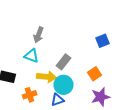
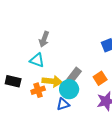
gray rectangle: (64, 62) -> (74, 75), moved
orange cross: (30, 95) -> (38, 90), moved

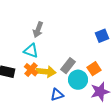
cyan circle: (69, 89) -> (78, 80), moved
orange cross: (38, 90) -> (31, 70), moved, turned -32

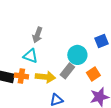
orange cross: (31, 70) -> (21, 76), moved, turned -32
cyan circle: (78, 80) -> (77, 55), moved

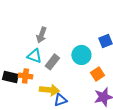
gray rectangle: (67, 71) -> (52, 62), moved
yellow arrow: (45, 77) -> (49, 90), moved

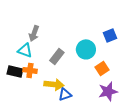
gray arrow: (41, 35) -> (34, 33), moved
cyan triangle: (34, 56) -> (25, 50), moved

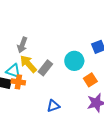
cyan triangle: (25, 50) -> (13, 71), moved
yellow arrow: (54, 84) -> (28, 64), moved, turned -138

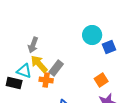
cyan circle: (74, 61) -> (92, 35), moved
orange cross: (18, 82) -> (46, 80), moved

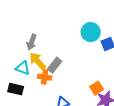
orange square: (101, 80) -> (97, 88), moved
black rectangle: (14, 83) -> (16, 89), moved

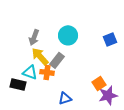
cyan circle: (91, 32) -> (68, 35), moved
cyan triangle: (23, 68) -> (30, 72), moved

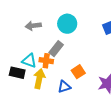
gray arrow: (34, 37) -> (33, 26), turned 63
yellow arrow: (40, 56) -> (39, 79), moved, turned 54
orange square: (99, 83) -> (78, 72), moved

